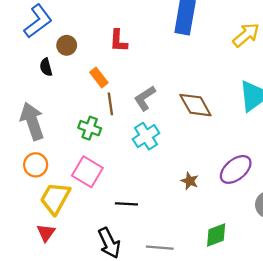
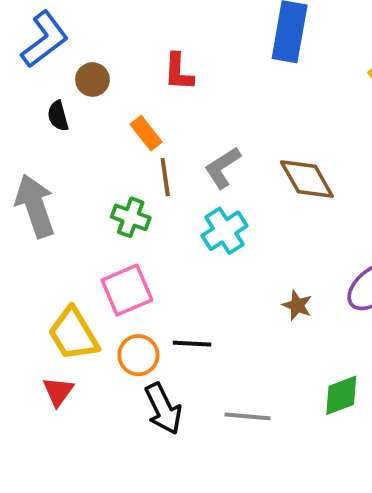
orange circle: (36, 165) -> (138, 355), moved
pink square: (87, 172) -> (127, 290), turned 36
yellow trapezoid: (55, 198) -> (73, 334), turned -60

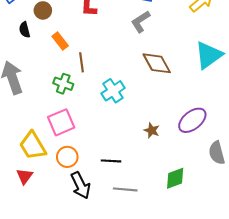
orange rectangle: (146, 133) -> (60, 41), moved
gray L-shape: (223, 168) -> (140, 22), moved
black line: (192, 344) -> (111, 161), moved

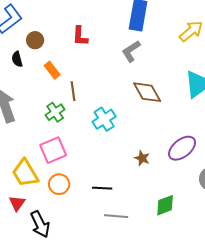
green cross: (63, 84) -> (55, 112), turned 36
black arrow: (80, 185) -> (40, 224), moved

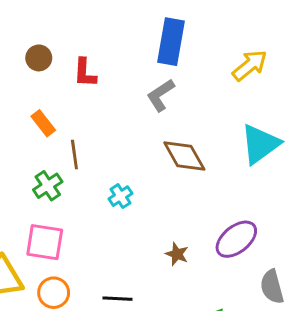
brown circle: (35, 40) -> (39, 58), moved
cyan cross: (104, 119) -> (120, 196), size x0.7
pink square: (53, 150) -> (45, 242), turned 32

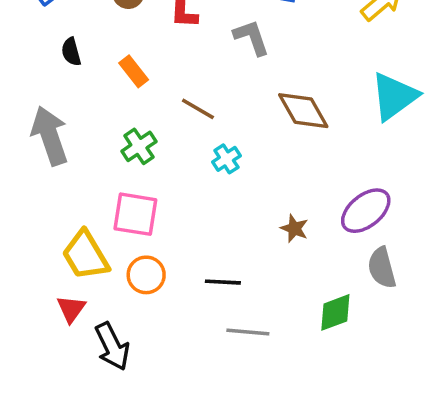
gray L-shape: (161, 95) -> (251, 37), moved, turned 104
brown line: (74, 155) -> (198, 109), moved, turned -52
gray semicircle: (272, 287) -> (382, 268), moved

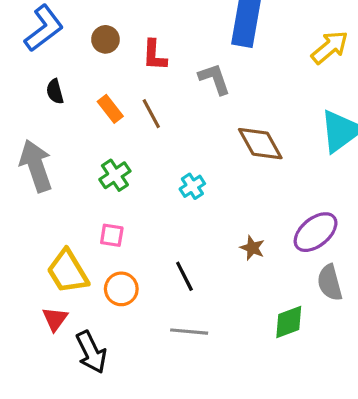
brown line: (198, 109) -> (151, 114), moved, turned 32
pink square: (135, 214) -> (112, 235), size x0.6
black line: (223, 282) -> (184, 276), moved, turned 60
gray line: (248, 332) -> (189, 332), moved

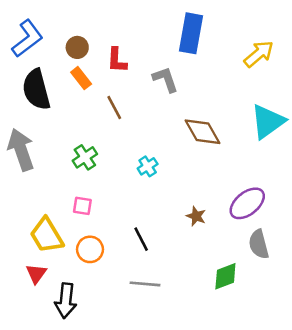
black semicircle: (55, 92) -> (36, 90), size x2.0
orange rectangle: (110, 109) -> (81, 78), moved
black arrow: (91, 352) -> (66, 301), turned 32

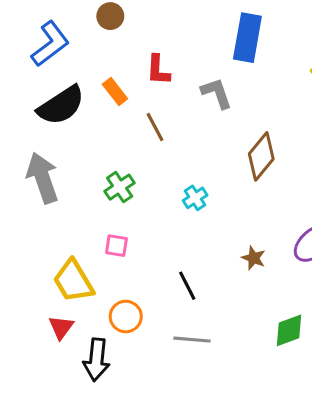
brown circle: (77, 47) -> (110, 16), moved
black semicircle: (36, 90) -> (61, 105), turned -108
brown diamond: (202, 132) -> (261, 156), turned 69
orange circle: (90, 249) -> (126, 316), moved

